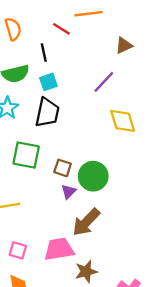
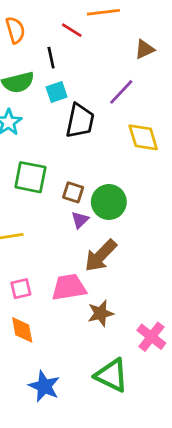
black trapezoid: (47, 113) -> (80, 121), moved
pink square: (18, 250) -> (21, 289), turned -30

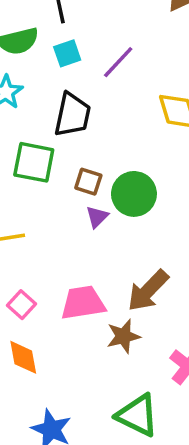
purple line: (121, 92) -> (118, 62), moved
black trapezoid: (80, 121) -> (72, 115), moved
brown arrow: (101, 256) -> (148, 291), moved
pink square: (21, 289) -> (22, 305), turned -35

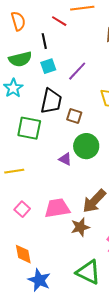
brown square: (88, 182) -> (74, 116), moved
purple triangle: (97, 217) -> (65, 159), turned -48
orange diamond: (23, 357) -> (23, 254), moved

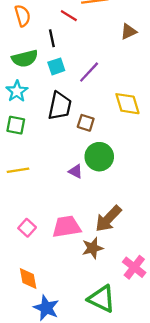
green square: (29, 128) -> (16, 125), moved, size x0.7
yellow line: (14, 171) -> (18, 170), moved

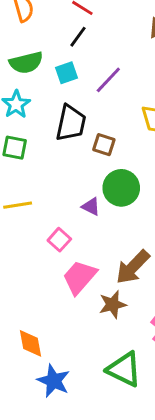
black line: (52, 38) -> (78, 37), moved, turned 48
pink trapezoid: (67, 227) -> (79, 277), turned -40
pink square: (27, 228) -> (59, 240), moved

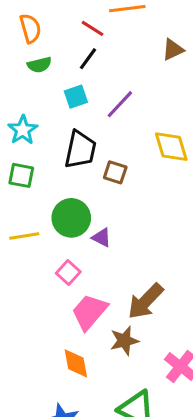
green semicircle: (26, 63) -> (39, 65), moved, size x0.7
green circle: (121, 188) -> (71, 218), moved
orange diamond: (31, 343) -> (76, 363), moved

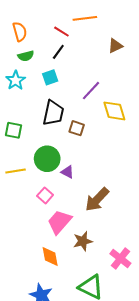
purple line: (120, 104) -> (91, 91), moved
cyan star: (23, 130) -> (16, 80), moved
brown arrow: (146, 301) -> (97, 199), moved

